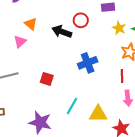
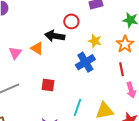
orange triangle: (31, 24) -> (37, 48), moved
yellow star: (119, 28) -> (95, 41), moved

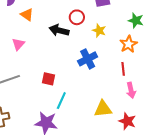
yellow star: (95, 41) -> (99, 31), moved
orange triangle: (37, 48) -> (27, 15), moved
cyan line: (77, 107) -> (61, 101), moved

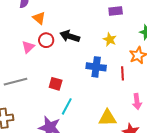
red circle: (77, 17) -> (46, 40), moved
blue cross: (88, 59) -> (96, 67), turned 30
red line: (123, 69) -> (122, 73), moved

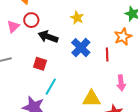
black arrow: (70, 36) -> (48, 37), moved
yellow star: (110, 39) -> (77, 18), moved
blue cross: (96, 67) -> (81, 48), turned 36

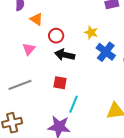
red circle: (31, 20) -> (56, 36), moved
blue cross: (81, 48) -> (106, 52), moved

